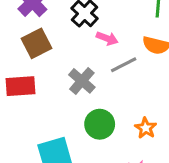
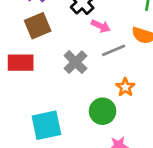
green circle: (100, 124) -> (103, 111), moved
orange star: (146, 128) -> (125, 87), moved

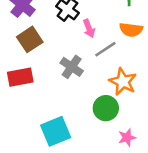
pink arrow: (101, 26) -> (89, 28), turned 54
orange star: (125, 87) -> (123, 82), size x1.5

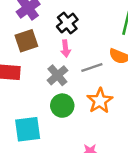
pink arrow: (89, 28) -> (66, 48), moved
green circle: (106, 108) -> (62, 106), moved

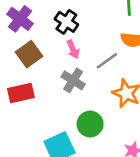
green circle: (62, 106) -> (90, 124), moved

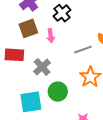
pink arrow: (73, 49) -> (51, 36), moved
gray cross: (73, 80) -> (42, 67), moved

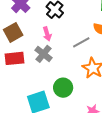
brown square: (28, 28) -> (13, 32), moved
gray cross: (42, 67) -> (44, 54), moved

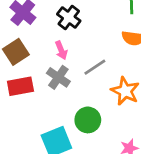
gray line: (81, 42) -> (95, 67), moved

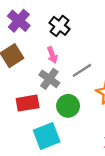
red rectangle: (20, 86) -> (28, 103), moved
green circle: (88, 120) -> (68, 106), moved

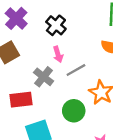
pink arrow: (52, 55) -> (58, 54), moved
green circle: (68, 106) -> (74, 111), moved

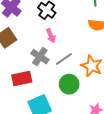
gray line: (76, 70) -> (64, 59), moved

